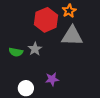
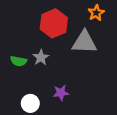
orange star: (69, 11) -> (96, 13), moved

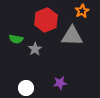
green semicircle: (19, 61) -> (16, 39), moved
purple star: (61, 93) -> (60, 83), moved

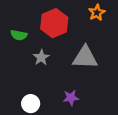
gray triangle: (72, 36) -> (85, 58), moved
green semicircle: (16, 39) -> (19, 35), moved

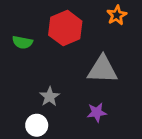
gray star: (41, 58) -> (50, 97), moved
purple star: (71, 98) -> (97, 112), moved

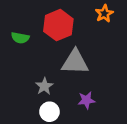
gray triangle: (102, 70) -> (75, 62), moved
white circle: (37, 125) -> (49, 112), moved

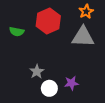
gray triangle: (75, 62) -> (83, 37), moved
white circle: (49, 112) -> (49, 88), moved

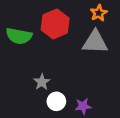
green semicircle: (17, 32) -> (19, 36), size x1.5
purple star: (71, 83) -> (83, 106), moved

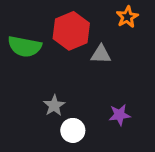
gray triangle: (95, 42) -> (101, 54), moved, size x0.6
purple star: (83, 106) -> (119, 115), moved

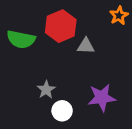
orange star: (127, 17) -> (119, 16), moved
purple star: (119, 115) -> (102, 98), size x1.5

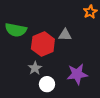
red hexagon: (61, 26) -> (43, 44), moved

